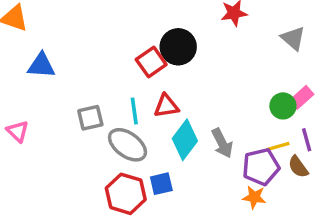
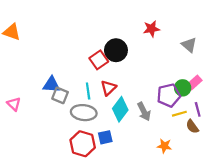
blue triangle: (41, 65) -> (51, 85), moved
red triangle: (166, 106) -> (108, 88), turned -35
gray square: (90, 118) -> (60, 95), turned 35
gray ellipse: (127, 145) -> (84, 113), turned -30
purple pentagon: (261, 167) -> (169, 95), moved

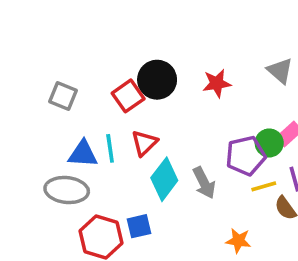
red star: (151, 29) -> (217, 83), moved
blue triangle: (51, 85) -> (83, 154), moved
gray square: (60, 95) -> (63, 96), moved
gray ellipse: (84, 113) -> (67, 190), moved

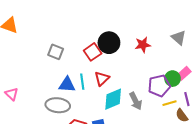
cyan diamond: (164, 179) -> (113, 99), turned 30

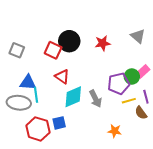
red square: (93, 52) -> (53, 50), turned -30
red triangle: (102, 79) -> (62, 77), turned -42
cyan line: (82, 82) -> (36, 95), moved

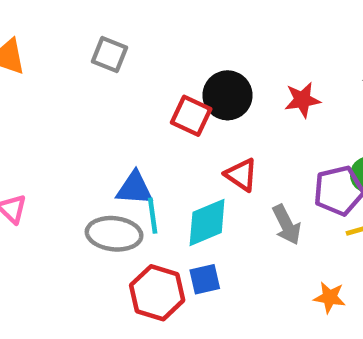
gray square: (17, 50) -> (109, 54), moved
red triangle: (62, 77) -> (241, 175), moved
cyan diamond: (73, 97) -> (207, 222), moved

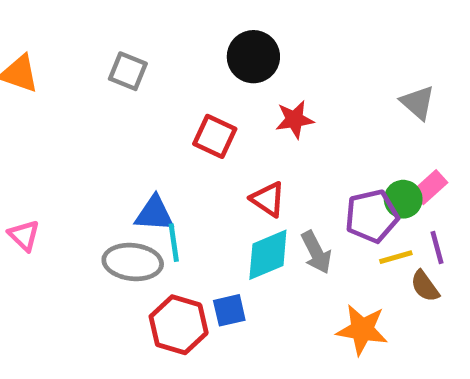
black circle: (228, 95) -> (253, 57), moved
red star: (302, 100) -> (294, 119), moved
cyan diamond: (207, 222) -> (268, 255), moved
orange star: (330, 297) -> (362, 330), size x1.5

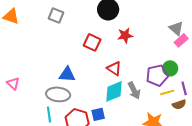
pink rectangle: (430, 187) -> (181, 40), moved
cyan line: (174, 243) -> (49, 114), moved
brown semicircle: (425, 286) -> (179, 104), turned -72

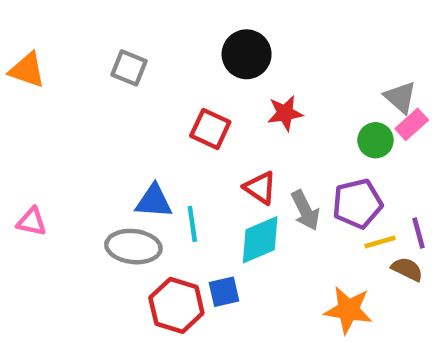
green circle: (170, 68) -> (375, 140), moved
pink triangle: (13, 83) -> (32, 222), turned -32
gray arrow: (134, 90) -> (305, 210), moved
brown semicircle: (179, 104) -> (407, 269), turned -136
cyan line: (49, 114) -> (192, 224), moved

